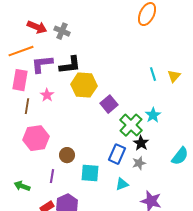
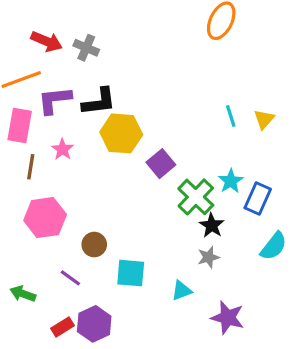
blue rectangle: (117, 154) -> (258, 198), moved
purple line: (52, 176) -> (70, 278), turned -64

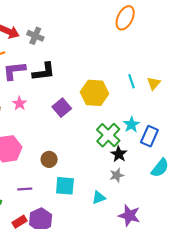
yellow hexagon: (121, 133) -> (94, 93), moved
purple square: (161, 164) -> (62, 108), moved
brown circle: (94, 245) -> (49, 159), moved
purple line: (70, 278) -> (25, 189), turned -40

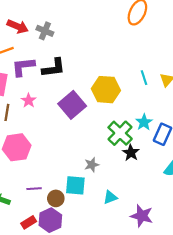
purple square: (62, 108) -> (72, 105), size x1.4
brown circle: (49, 159) -> (56, 198), moved
gray star: (117, 175) -> (92, 165), moved

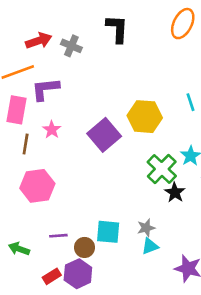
red arrow: (18, 26) -> (39, 41), turned -42
black L-shape: (54, 68) -> (117, 29), moved, turned -80
gray star: (92, 165) -> (146, 228), moved

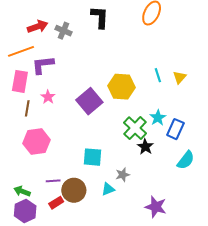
cyan square: (108, 232) -> (93, 157), moved
cyan triangle: (150, 246) -> (108, 189), moved
brown circle: (84, 247) -> (74, 190), size x1.5
purple hexagon: (78, 274) -> (25, 211), moved
red rectangle: (52, 276) -> (56, 203), moved

